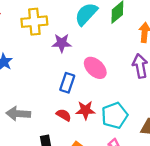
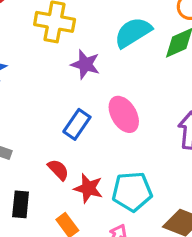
red star: (85, 110) -> (88, 188), moved

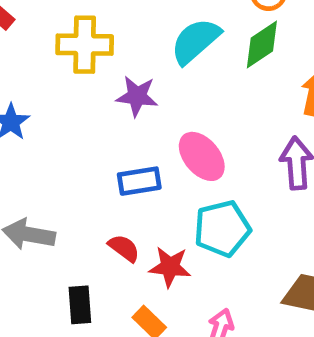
blue rectangle: (77, 124) -> (139, 181), turned 56
cyan pentagon: (132, 192) -> (222, 229), moved

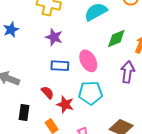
green diamond: (262, 45) -> (116, 38), moved
purple star: (137, 96) -> (54, 37), moved

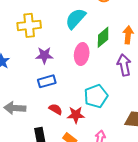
pink ellipse: (88, 61) -> (82, 54), moved, turned 55
blue rectangle: (60, 66) -> (47, 81), moved

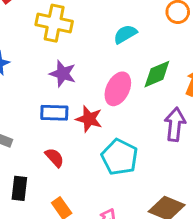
cyan semicircle: (76, 19) -> (125, 34), size x0.7
cyan pentagon: (96, 96) -> (119, 157), turned 30
red star: (76, 115) -> (89, 119), moved

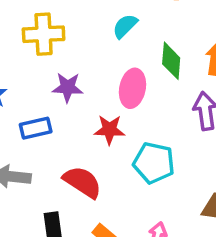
green diamond: (157, 74) -> (171, 61), turned -48
blue rectangle: (54, 113) -> (36, 128), moved
red semicircle: (54, 158) -> (82, 182), size x1.6

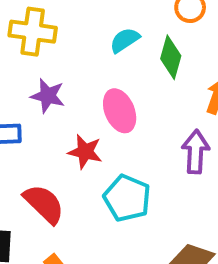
green diamond: (171, 61) -> (171, 57), moved
pink ellipse: (132, 88) -> (120, 111), turned -45

